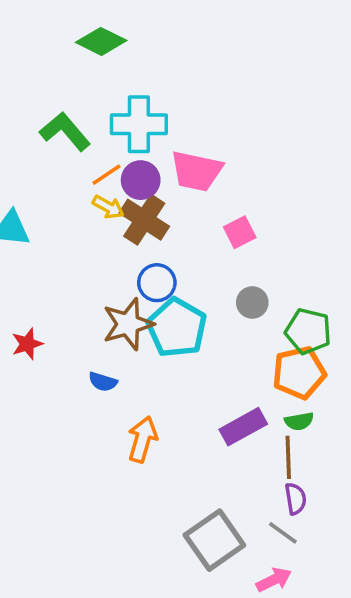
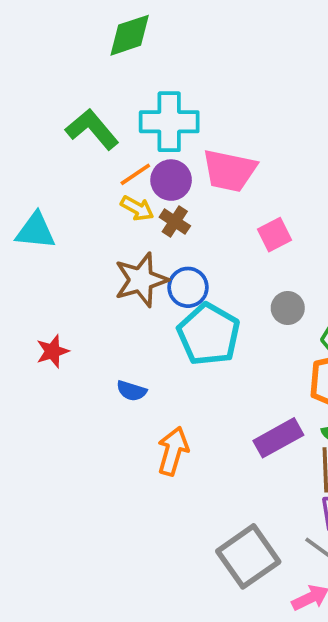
green diamond: (101, 41) -> (130, 35), turned -45
brown cross: (144, 220) -> (175, 221), size x0.6
brown star: (128, 324) -> (141, 280), moved

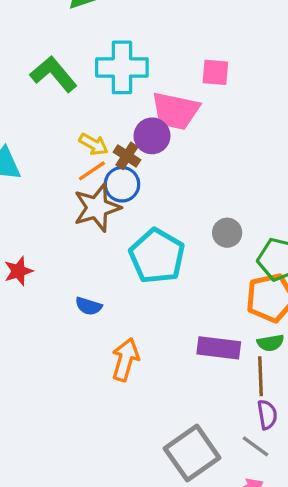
orange line: (135, 174) -> (92, 171), moved
purple circle: (171, 180) -> (152, 136), moved
pink square: (275, 235) -> (215, 72), moved, turned 32
blue circle: (188, 287) -> (122, 184), moved
purple rectangle: (278, 438) -> (219, 348), turned 36

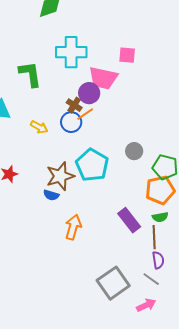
green L-shape: (54, 74) -> (30, 74), moved, turned 32
yellow arrow: (94, 144) -> (39, 127), moved
orange line: (92, 171) -> (85, 114), moved
brown star: (97, 208) -> (60, 176), moved
purple rectangle: (219, 348) -> (129, 220), turned 45

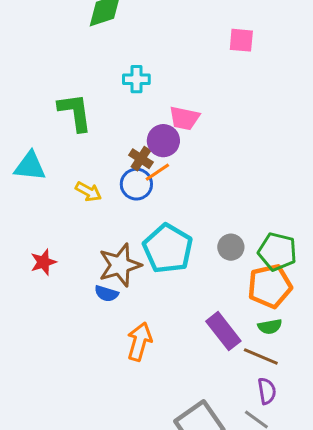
cyan cross: (71, 52) -> (136, 79), size x0.6
pink square: (127, 55) -> (241, 40), moved
pink trapezoid: (103, 78) -> (184, 118), size x0.7
gray circle: (134, 151) -> (231, 247), moved
brown line: (154, 237) -> (261, 357), turned -65

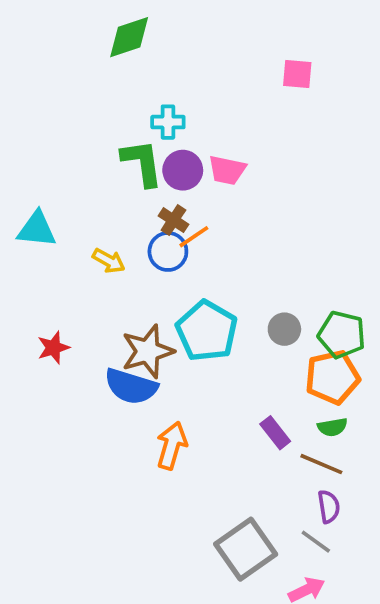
green L-shape: (75, 112) -> (142, 163), moved
purple circle: (163, 141) -> (183, 170), moved
blue semicircle: (106, 294) -> (131, 386), size x1.8
purple rectangle: (223, 331) -> (275, 433), size x0.7

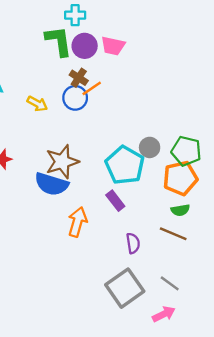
cyan pentagon: (207, 331) -> (125, 165), moved
purple rectangle: (275, 433) -> (115, 201), moved
purple semicircle: (329, 507) -> (133, 243), moved

